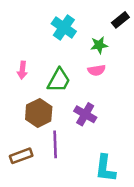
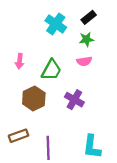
black rectangle: (120, 20) -> (89, 17), moved
purple line: (55, 144) -> (48, 148), moved

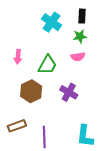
black rectangle: (89, 17) -> (82, 16), turned -48

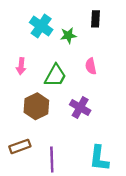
cyan cross: (51, 22) -> (41, 26), moved
green star: (80, 36) -> (68, 35), moved
pink semicircle: (78, 57) -> (91, 66), turned 88

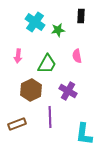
purple line: (52, 159) -> (50, 117), moved

